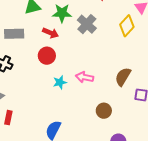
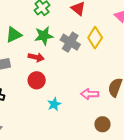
yellow diamond: (127, 26) -> (95, 38), moved
pink arrow: (85, 77) -> (90, 94), moved

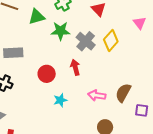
green triangle: (14, 35) -> (37, 17), moved
red arrow: (36, 57) -> (75, 67), moved, turned -126

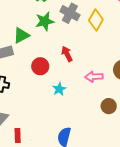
green triangle: (37, 17) -> (21, 35), moved
gray cross: (86, 41) -> (70, 13), moved

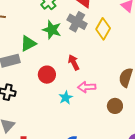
green star: (45, 21) -> (52, 30), turned 30
pink arrow: (94, 77) -> (87, 87), moved
brown circle: (109, 106) -> (115, 106), moved

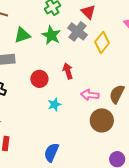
green triangle: (28, 44) -> (22, 35), moved
pink arrow: (87, 87) -> (90, 95), moved
brown circle: (115, 106) -> (102, 120), size x1.5

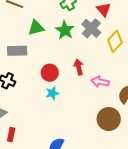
pink arrow: (90, 95) -> (100, 82), moved
cyan star: (54, 104) -> (52, 93), moved

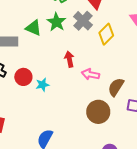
green triangle: (36, 28) -> (33, 28), moved, turned 36
red circle: (50, 73) -> (23, 77), moved

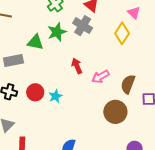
green star: (56, 22) -> (57, 32), turned 30
yellow diamond: (106, 34) -> (122, 33), moved
pink arrow: (90, 74) -> (100, 77), turned -30

